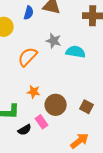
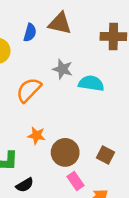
pink rectangle: (42, 122) -> (76, 181), moved

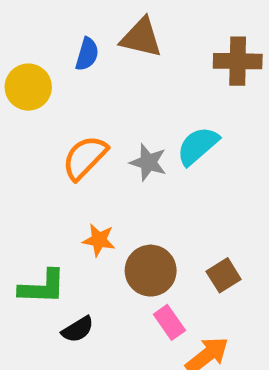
gray star: (63, 69) -> (148, 162), moved
cyan semicircle: (91, 83) -> (198, 146), turned -50
brown square: (106, 155) -> (224, 275), turned 30

